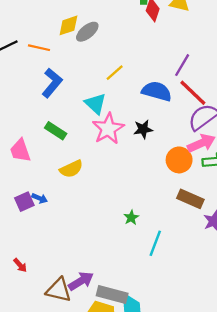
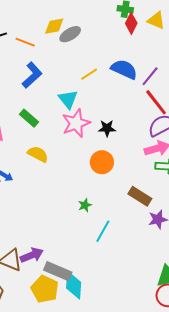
blue semicircle: (157, 91) -> (124, 69), moved
orange circle: (179, 160) -> (102, 162), moved
yellow semicircle: (71, 169) -> (38, 154), turned -135

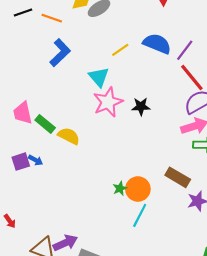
green rectangle: (29, 118) -> (45, 124), moved
orange circle: (102, 162) -> (138, 189), moved

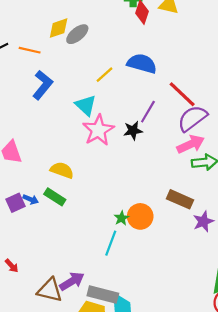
purple line: (185, 50) -> (148, 112), moved
green rectangle: (45, 124) -> (55, 197), moved
cyan line: (140, 215) -> (111, 243), moved

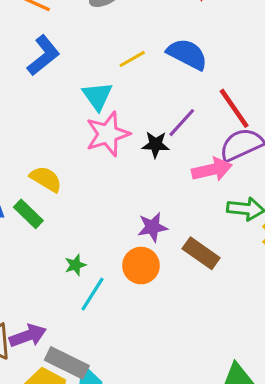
pink arrow: (191, 144) -> (212, 170), moved
green star: (121, 218) -> (75, 265), moved
purple star: (203, 221) -> (152, 227), moved

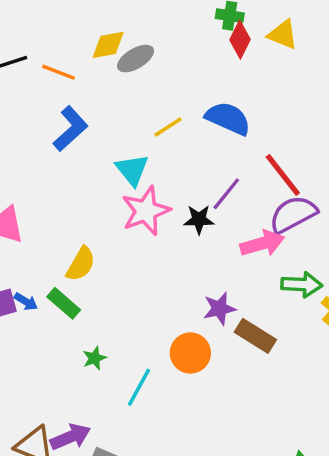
yellow semicircle: (46, 179) -> (81, 264), turned 92
purple star: (152, 227) -> (219, 308), moved
green star: (75, 265) -> (94, 358), moved

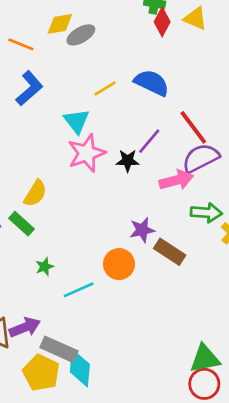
cyan line: (139, 387) -> (79, 290), turned 36

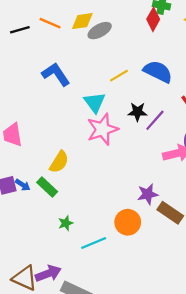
red diamond: (162, 22) -> (153, 19), moved
orange line: (21, 44) -> (50, 23), moved
blue L-shape: (29, 88) -> (56, 74), turned -84
black star: (128, 161) -> (137, 112), moved

